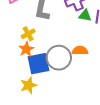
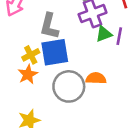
green triangle: (85, 15) -> (104, 34), turned -32
blue square: (38, 64) -> (55, 52), moved

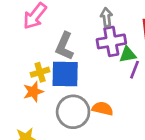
green triangle: (104, 34) -> (128, 55), moved

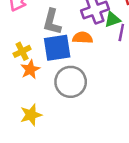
yellow cross: (40, 72) -> (22, 51), moved
orange semicircle: (103, 109) -> (83, 38), moved

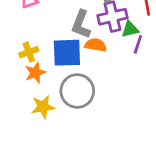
gray L-shape: (52, 22) -> (81, 24), moved
yellow star: (31, 115) -> (43, 107), moved

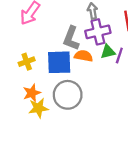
green triangle: (130, 29) -> (108, 52), moved
orange star: (35, 73) -> (32, 93), moved

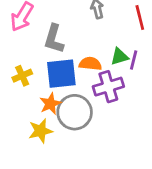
purple cross: (98, 32) -> (108, 87), moved
gray L-shape: (71, 38) -> (54, 39), moved
orange star: (32, 93) -> (50, 104), moved

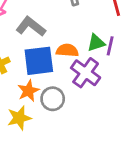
gray L-shape: (54, 39) -> (31, 27), turned 112
purple cross: (108, 87) -> (86, 73), turned -36
gray circle: (75, 112) -> (53, 99), size x0.7

